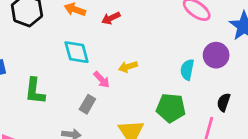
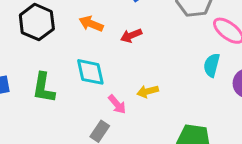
cyan semicircle: (187, 70) -> (212, 65), moved
green L-shape: (35, 91) -> (44, 88), moved

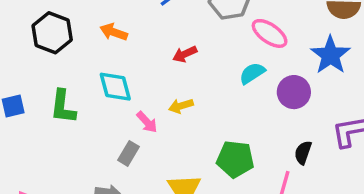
red arrow: (131, 36) -> (185, 54), moved
cyan semicircle: (212, 65) -> (252, 73), turned 45

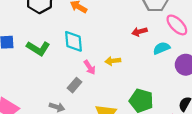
red arrow: (185, 54) -> (139, 32), moved
green L-shape: (63, 107) -> (38, 48), turned -75

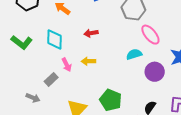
red arrow: (139, 32) -> (91, 33), moved

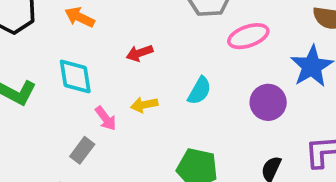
pink ellipse: (150, 35) -> (248, 36), turned -60
cyan semicircle: (134, 54) -> (199, 91), moved, turned 147

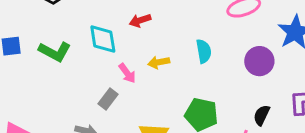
red arrow: (140, 53) -> (140, 20), moved
cyan semicircle: (199, 91) -> (204, 51), turned -40

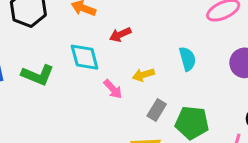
gray rectangle: (108, 99) -> (157, 110), moved

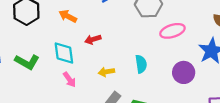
pink arrow: (113, 89) -> (69, 80), moved

